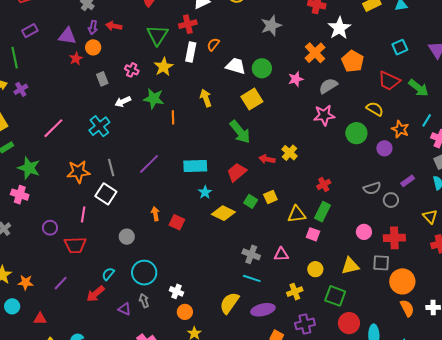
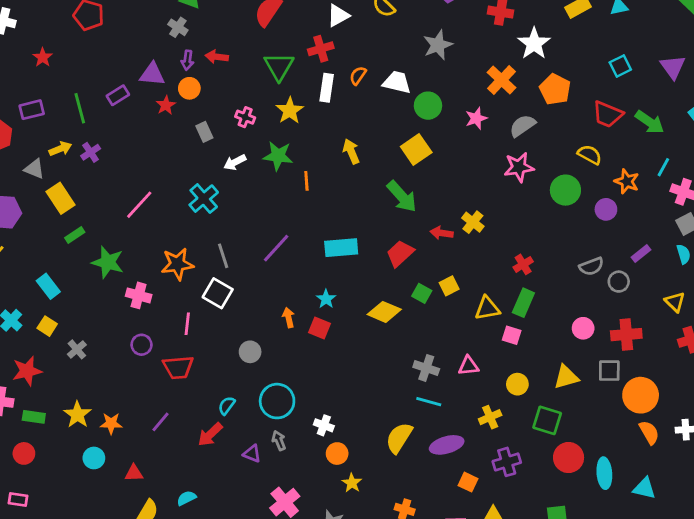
purple rectangle: (30, 31) -> (118, 95), moved
white trapezoid: (236, 66) -> (397, 82), moved
cyan star: (205, 192) -> (326, 299), moved
pink cross: (20, 195) -> (139, 295), moved

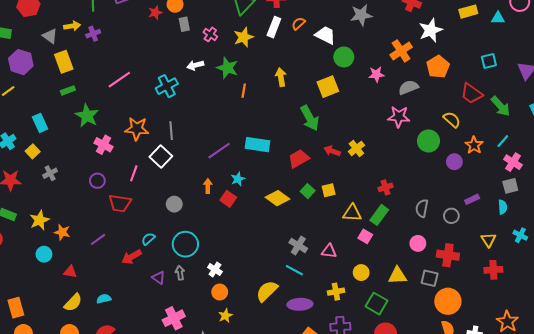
gray rectangle: (204, 132) -> (184, 24), moved
purple line: (276, 248) -> (219, 151), moved
gray semicircle: (591, 266) -> (422, 208), moved, turned 108

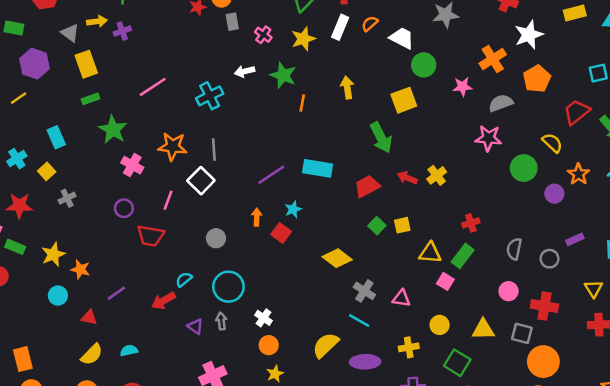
red trapezoid: (472, 94) -> (577, 112), turned 105
yellow diamond: (278, 198) -> (337, 258), moved
purple line: (98, 239) -> (116, 293), moved

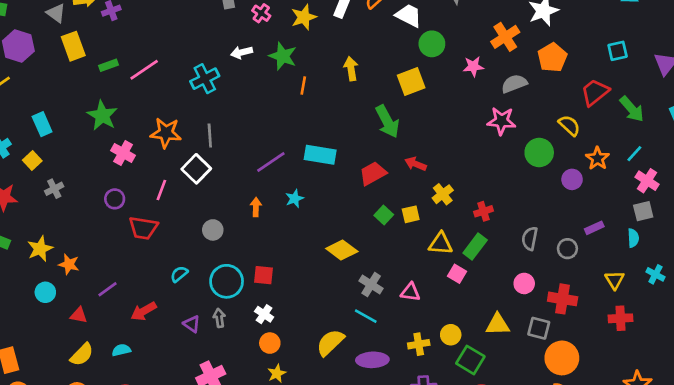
green rectangle: (90, 99) -> (108, 65), moved
yellow cross: (437, 175) -> (443, 194), moved
red square: (281, 233) -> (264, 275), moved, turned -30
red arrow: (163, 301) -> (144, 311), moved
yellow circle: (440, 325) -> (451, 335), moved

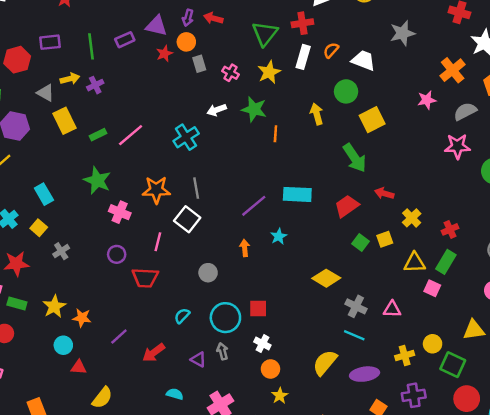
green circle: (432, 44) -> (346, 91), moved
red triangle: (79, 315) -> (79, 367), moved
cyan semicircle: (121, 350) -> (175, 394), moved, turned 35

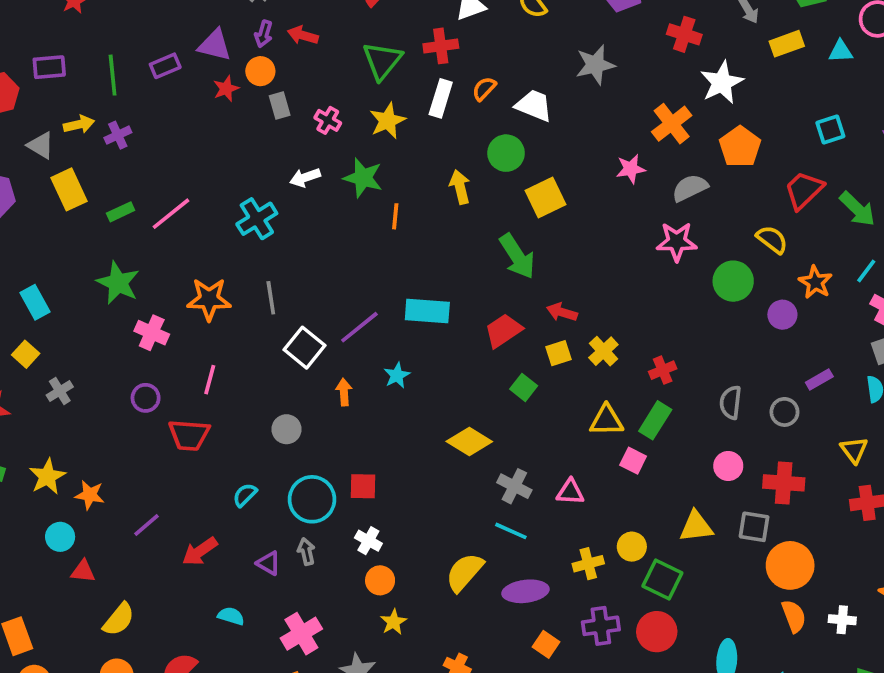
white square: (187, 219) -> (304, 348), moved
yellow square: (385, 239) -> (559, 353), moved
red circle: (467, 399) -> (657, 632), moved

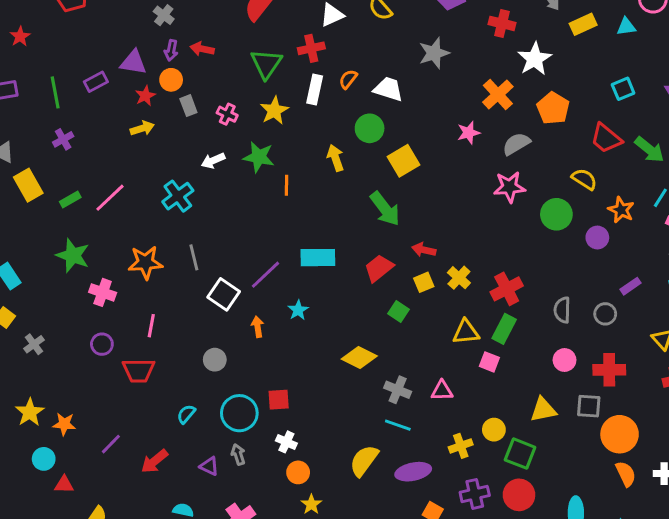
yellow arrow: (79, 124) -> (142, 128), moved
red trapezoid: (804, 190) -> (606, 138), turned -92
red cross: (663, 370) -> (507, 289), size x1.5

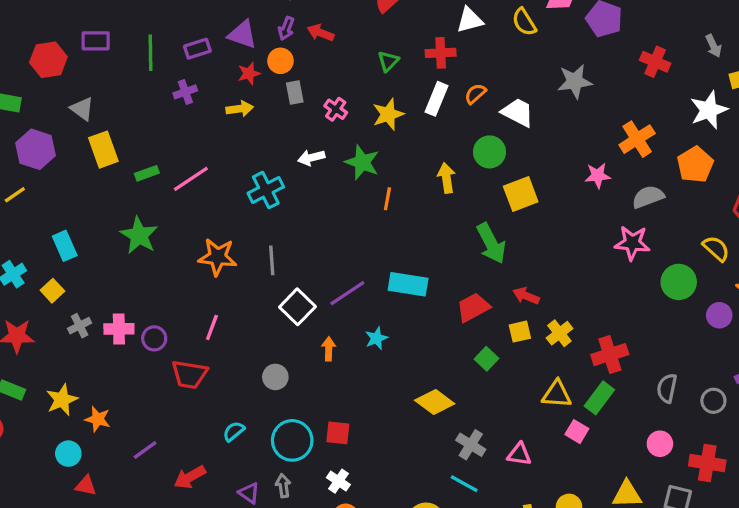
white star: (535, 59) -> (709, 110), moved
green triangle: (266, 64) -> (388, 61), size x0.6
purple cross: (63, 139) -> (185, 92), moved
pink cross: (103, 292) -> (119, 329), moved, turned -30

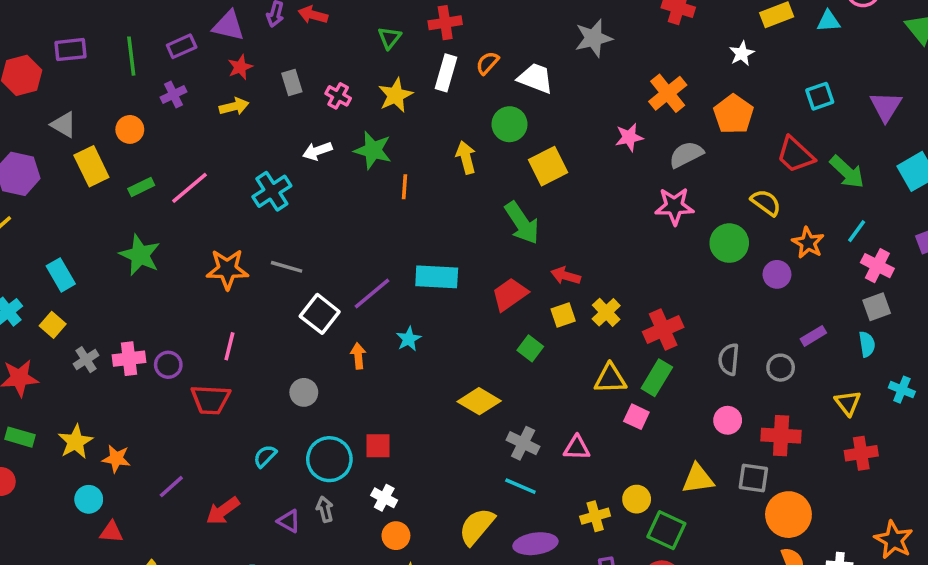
orange circle: (280, 61) -> (130, 129), moved
white star: (709, 110) -> (742, 53), size x0.6
gray line: (272, 260) -> (287, 267), turned -64

